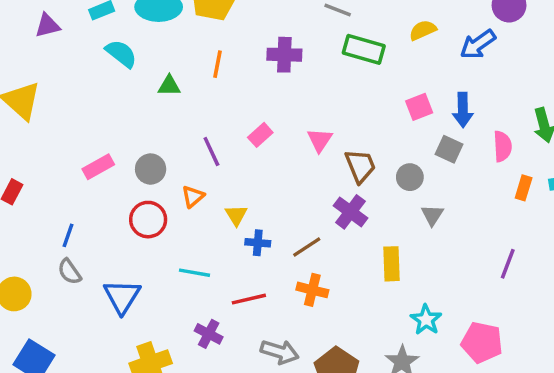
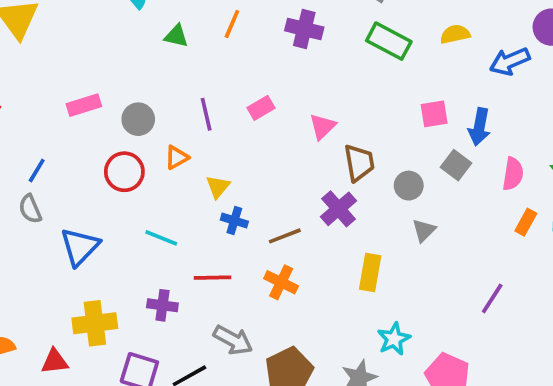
purple cross: (209, 334) -> (162, 305), turned -32

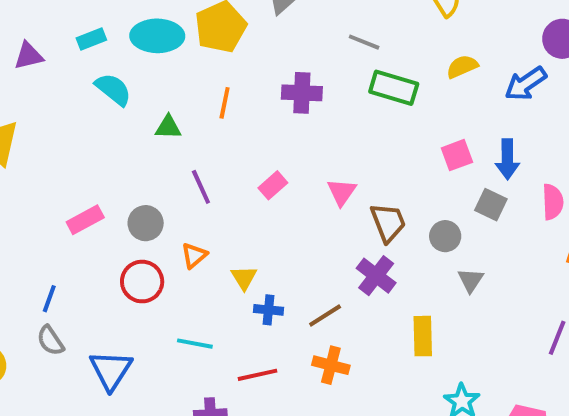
purple line: (206, 114) -> (201, 187), moved

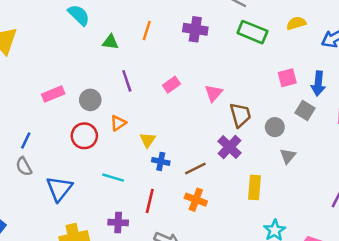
red line: (257, 375) -> (150, 201), turned -70

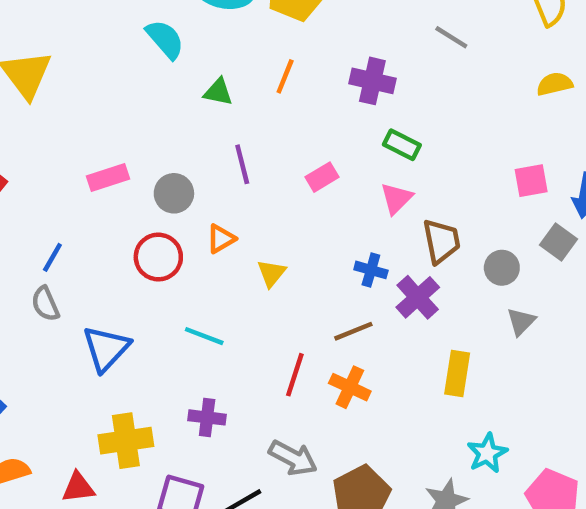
green rectangle: (252, 32) -> (402, 145), moved, size x0.7
blue cross: (161, 161) -> (371, 270), moved
red line: (150, 201) -> (295, 375), moved

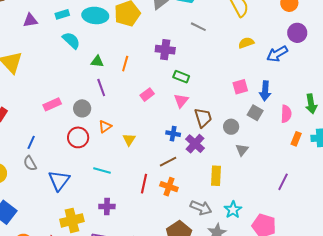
orange line: (285, 76) -> (125, 64), moved
purple line: (242, 164) -> (101, 87), moved
gray arrow: (293, 458) -> (201, 208), moved

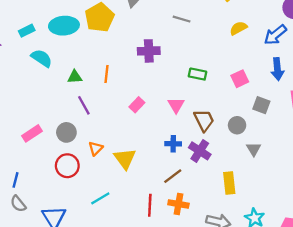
green rectangle: (181, 77) -> (198, 74), moved
blue arrow: (265, 91) -> (277, 69), moved
yellow triangle: (129, 140) -> (125, 159), size x1.5
cyan line: (102, 170) -> (100, 198), turned -36

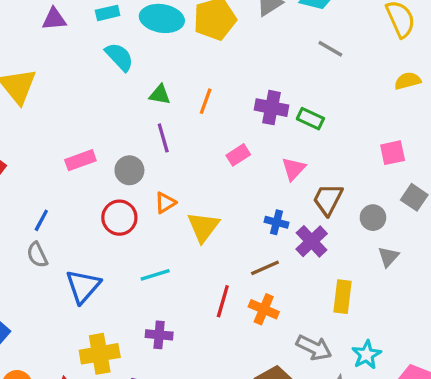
purple cross: (149, 51) -> (271, 108), moved
green rectangle: (198, 74) -> (310, 119), moved
brown trapezoid: (204, 120) -> (328, 199), turned -140

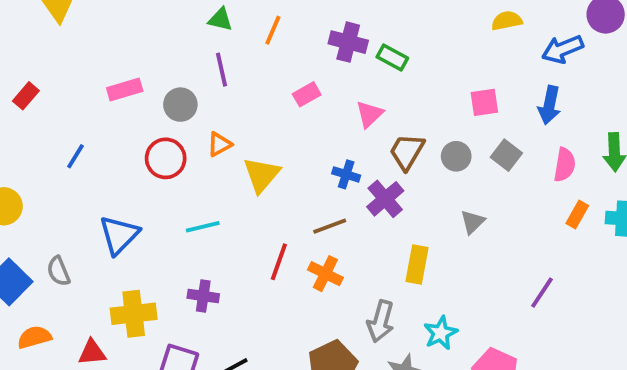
gray circle: (373, 218) -> (456, 156), moved
gray semicircle: (37, 255) -> (59, 271), moved
gray arrow: (314, 348) -> (381, 321), turned 76

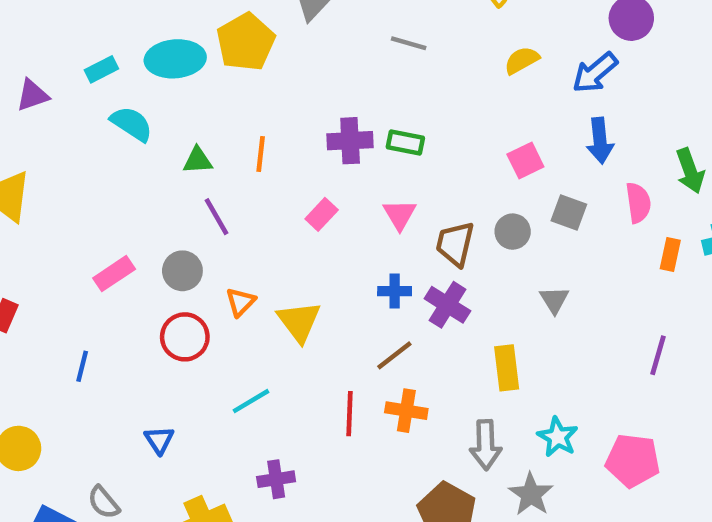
blue triangle: (119, 235) -> (159, 440), size x0.6

